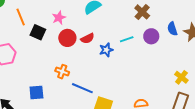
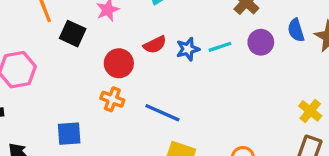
red circle: (67, 38) -> (119, 63), moved
blue star: (106, 50) -> (188, 49), moved
blue line: (82, 88) -> (162, 113), moved

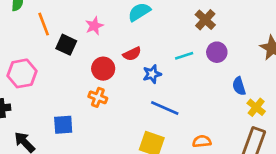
blue semicircle: (296, 30) -> (239, 86), moved
blue star: (188, 49) -> (152, 74), moved
blue line: (162, 113) -> (165, 108), moved

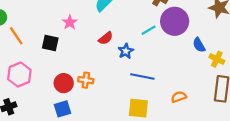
orange line: (44, 24) -> (16, 36), moved
purple circle: (217, 52) -> (175, 21), size x1.6
red circle: (103, 69) -> (64, 83), moved

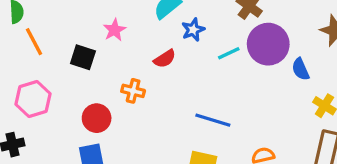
blue semicircle: (199, 45) -> (301, 69), moved
blue star: (126, 51) -> (193, 30), moved
orange cross: (86, 80) -> (133, 91), moved

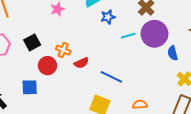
black square: (83, 57) -> (32, 42), moved, turned 35
red semicircle: (165, 59) -> (81, 63), moved
red circle: (97, 118) -> (47, 66), moved

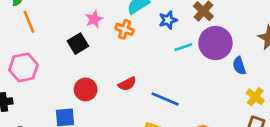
blue star: (108, 17) -> (168, 20), moved
black square: (32, 42) -> (78, 44), moved
orange cross: (63, 50) -> (125, 29), moved

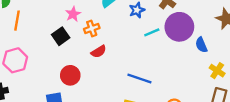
orange line: (29, 22) -> (17, 21), turned 36
orange cross: (125, 29) -> (92, 29), moved, turned -35
red semicircle: (127, 84) -> (99, 52), moved

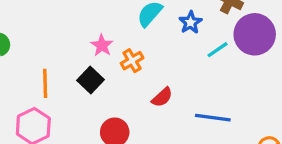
orange line: (17, 21) -> (45, 83), moved
red semicircle: (99, 52) -> (162, 97), moved

